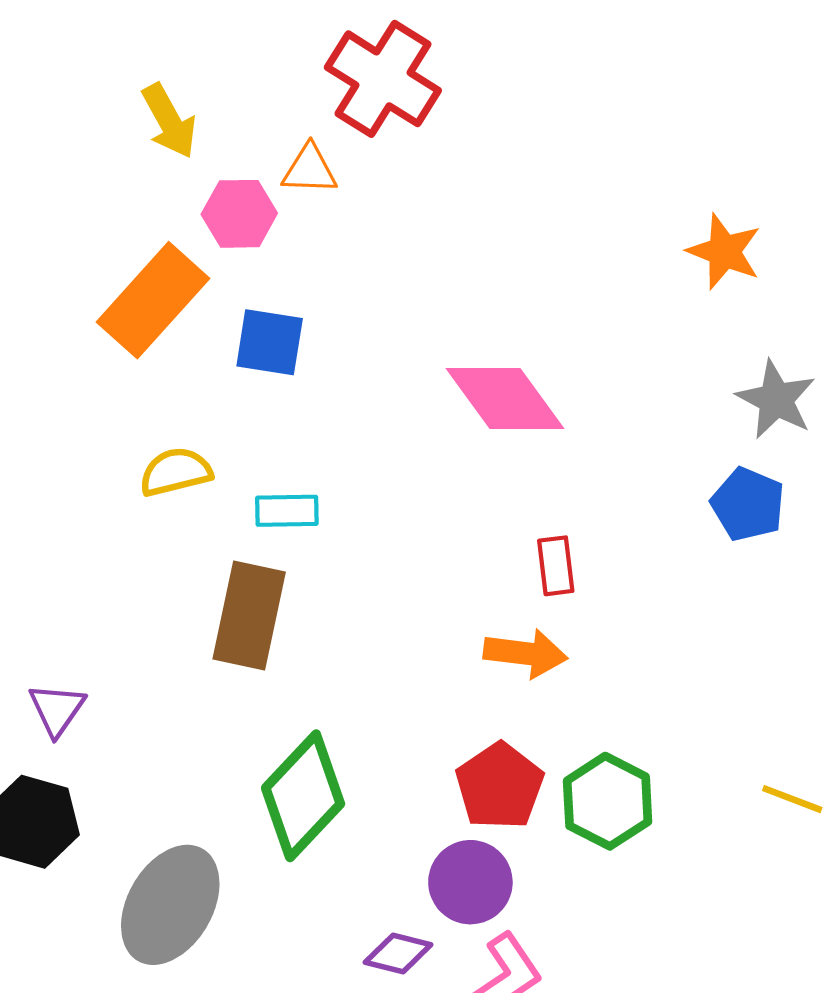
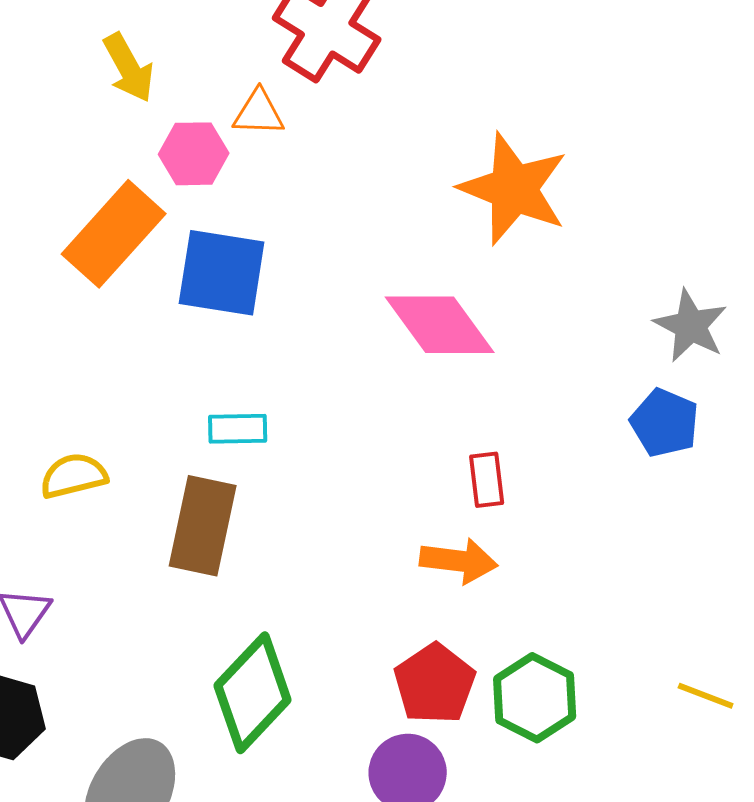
orange star: (724, 252) -> (514, 189), moved, size x1.6
blue square: (270, 342) -> (222, 273), size x1.4
yellow semicircle: (176, 472) -> (74, 476), moved

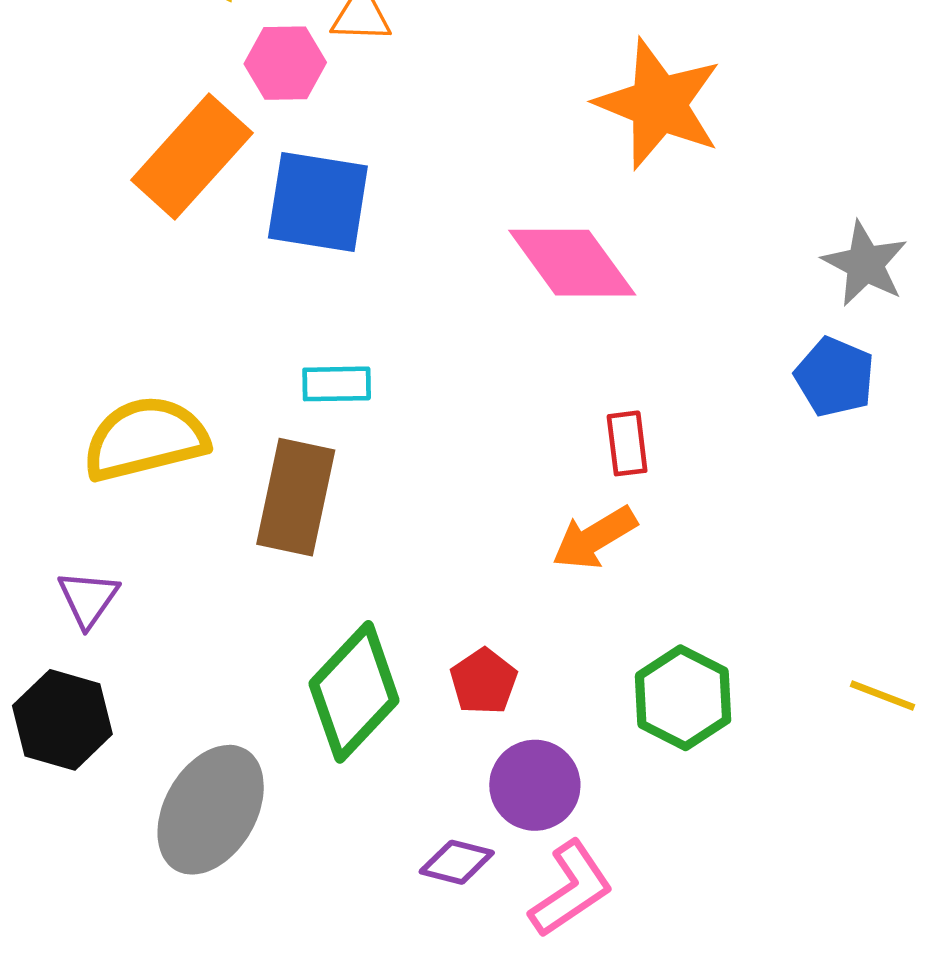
yellow semicircle: (74, 476) -> (145, 439), size x1.6
orange arrow: (459, 561) -> (594, 538), turned 142
red pentagon: (435, 684) -> (484, 681), moved, size x0.7

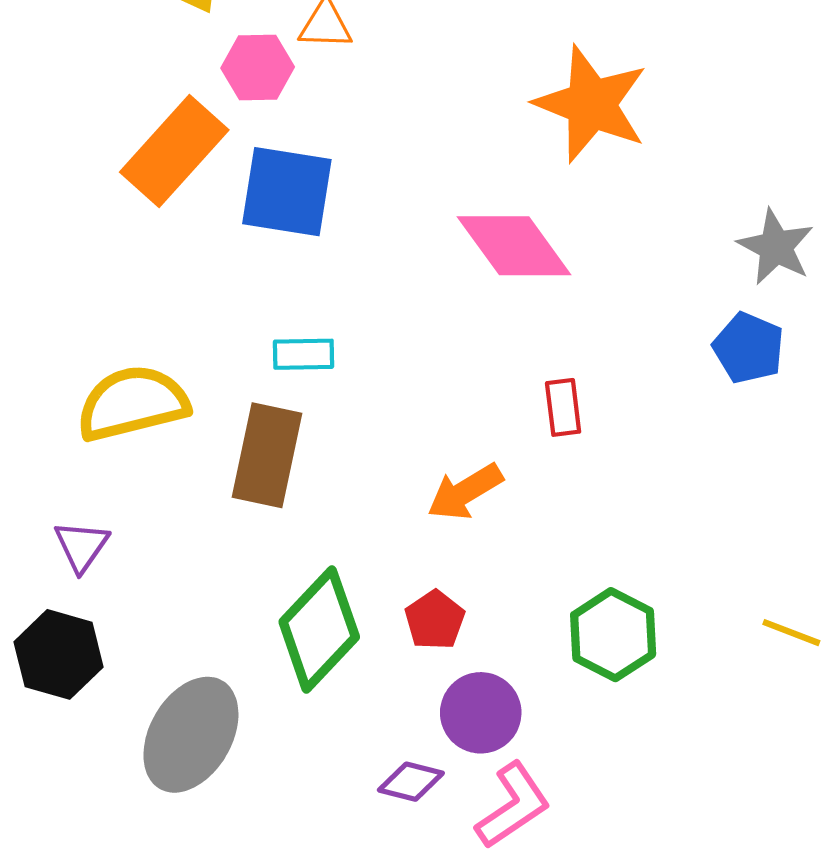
orange arrow: (594, 538) -> (465, 492), moved

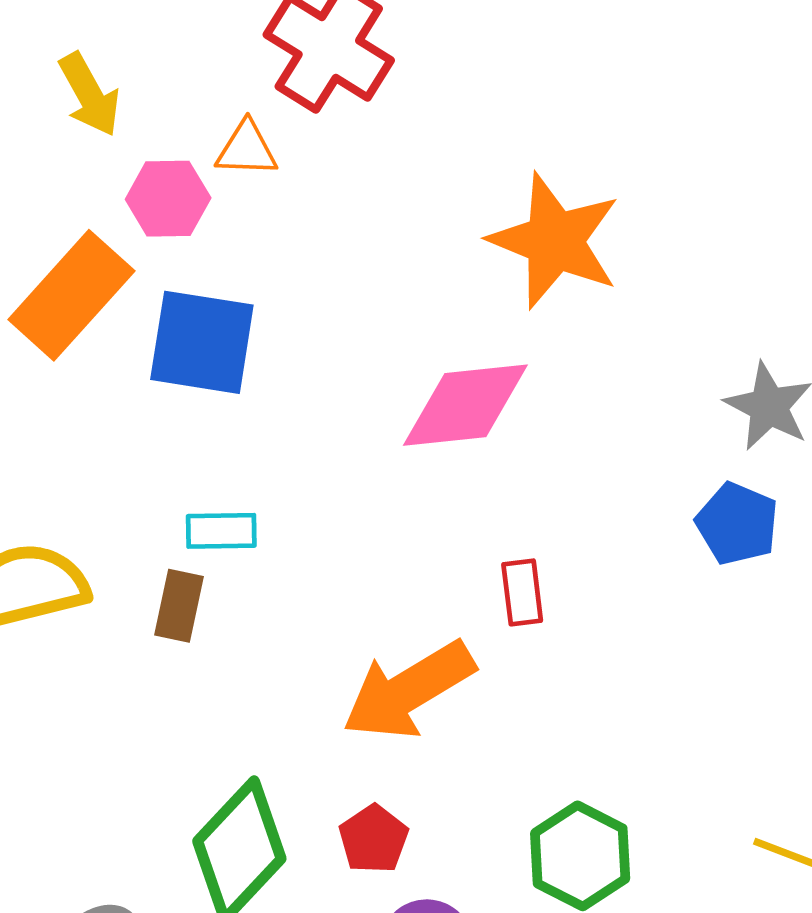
pink diamond: (514, 246) -> (465, 405), turned -60
brown rectangle: (267, 455) -> (179, 606), moved, size x0.6
orange arrow: (465, 492) -> (409, 690), size x1.5

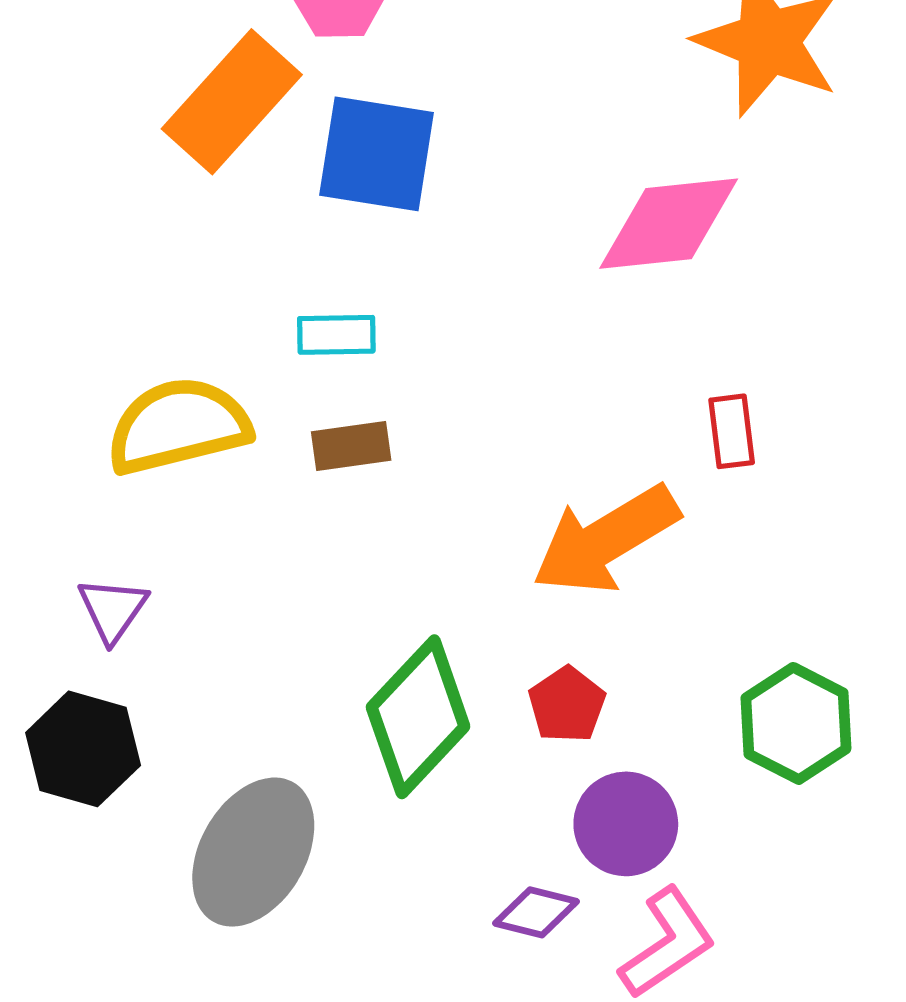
cyan rectangle: (221, 531) -> (336, 335), moved
brown rectangle: (179, 606) -> (351, 446), turned 70

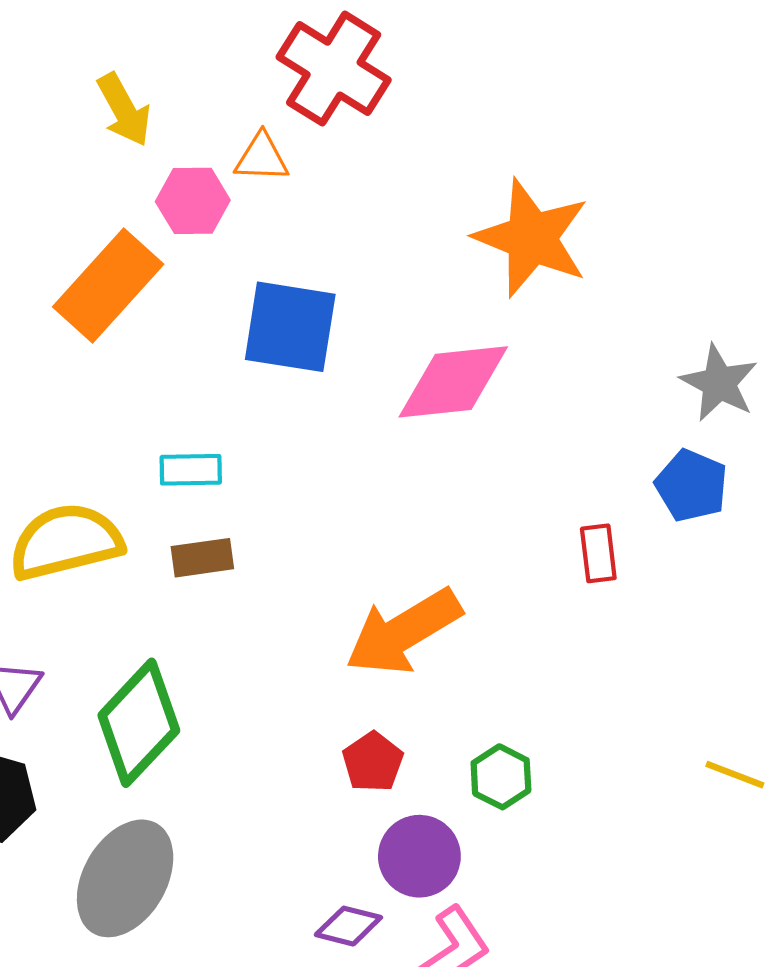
blue square: (377, 154) -> (290, 327), moved
red rectangle: (732, 431) -> (598, 553), moved
green diamond: (418, 717) -> (139, 723), moved
green hexagon: (796, 723) -> (501, 777), moved, size x0.7

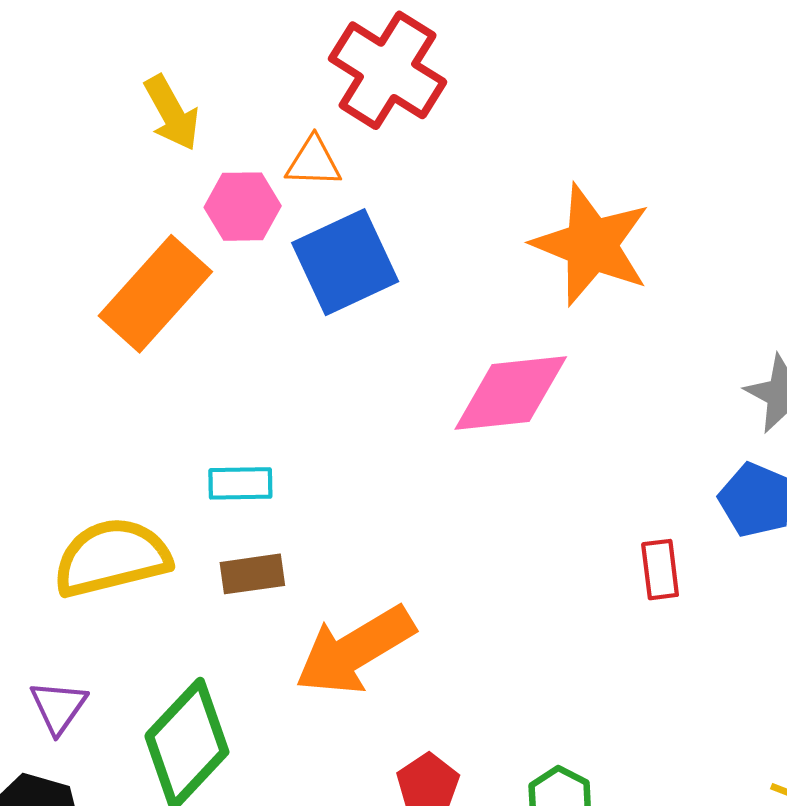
blue square: (290, 327) -> (345, 262), moved, turned -34
orange arrow: (404, 632) -> (355, 650), moved

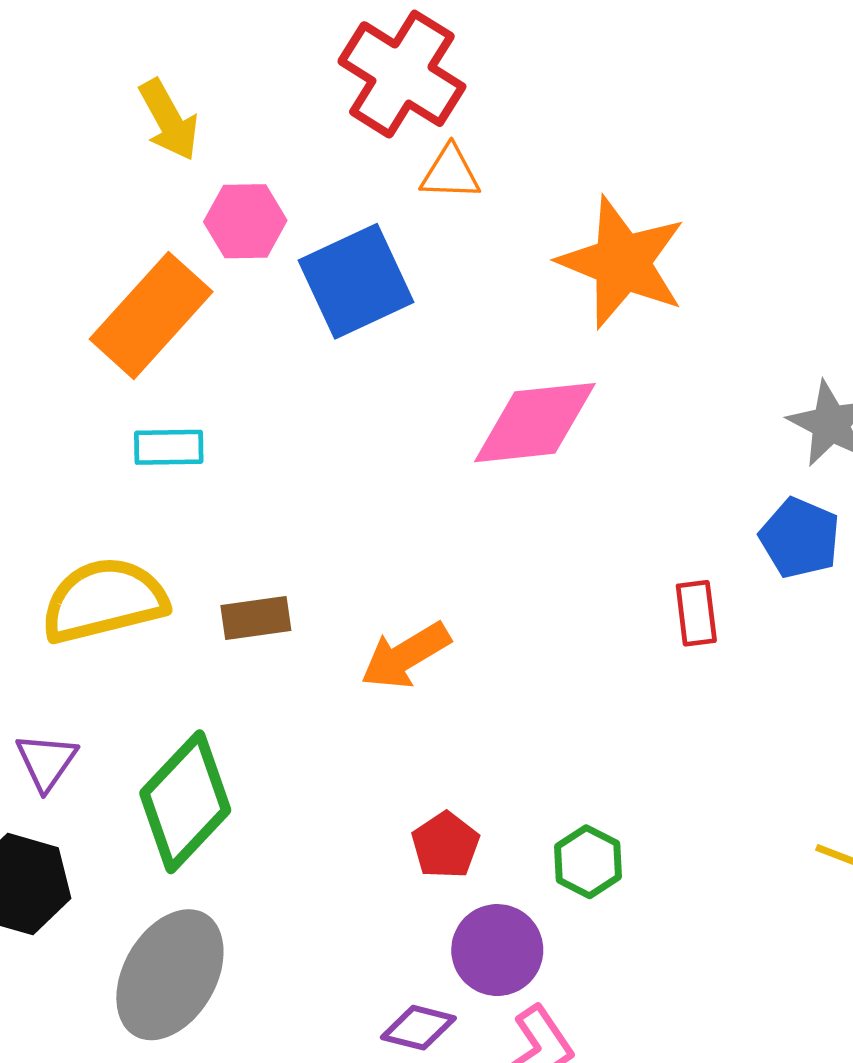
orange triangle: (313, 162) -> (450, 173), moved
cyan rectangle: (240, 483) -> (169, 447), moved
orange arrow: (355, 650) -> (405, 656), moved, size x0.7

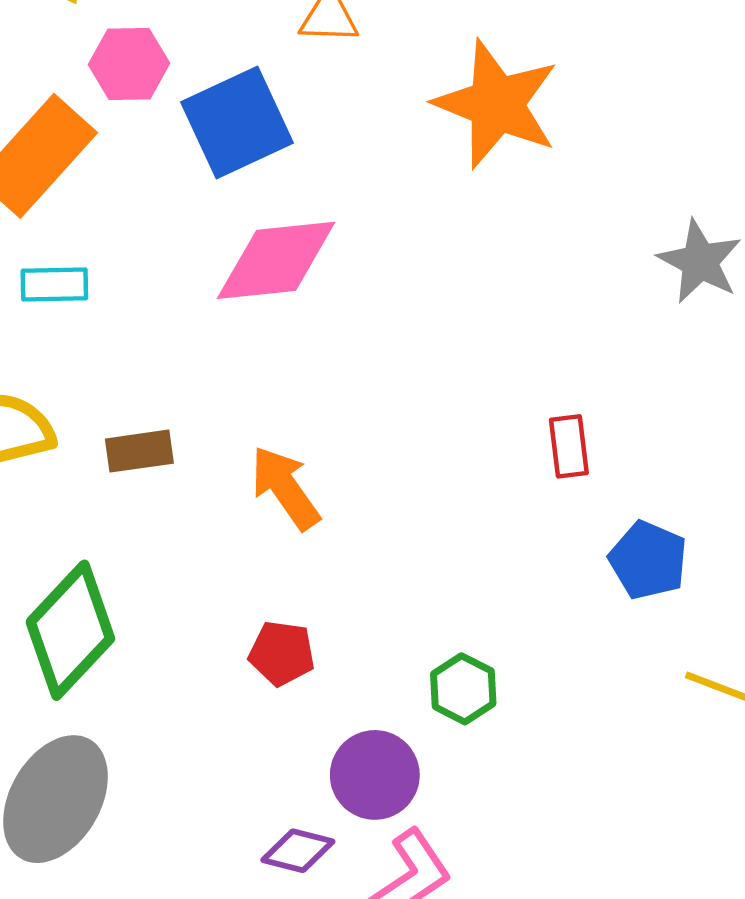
pink diamond: (535, 423) -> (276, 260), moved
blue pentagon: (800, 538) -> (648, 560), moved
orange arrow: (405, 656) -> (285, 488), turned 86
red pentagon: (445, 845) -> (282, 653), moved, turned -30

